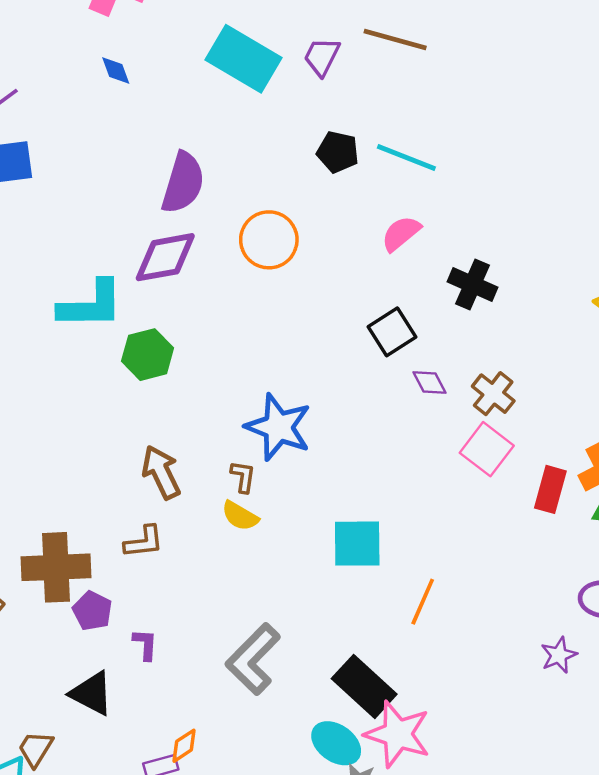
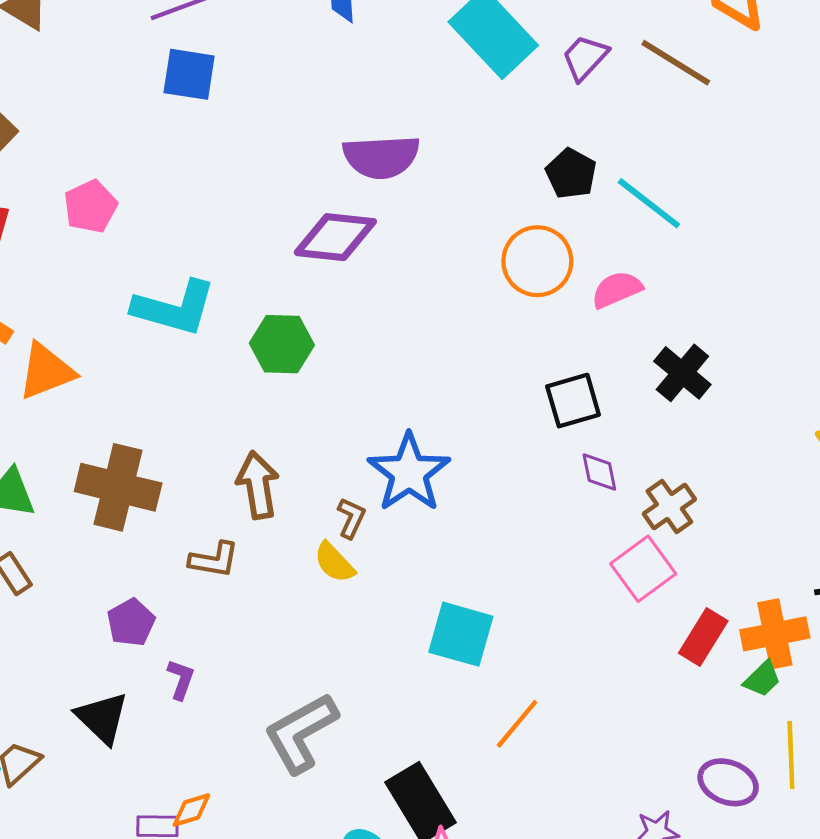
purple semicircle: (183, 183) -> (381, 157), turned 54
orange circle: (269, 240) -> (537, 261), moved
cyan L-shape: (91, 305) -> (174, 308), moved
brown cross: (56, 567) -> (118, 487), moved

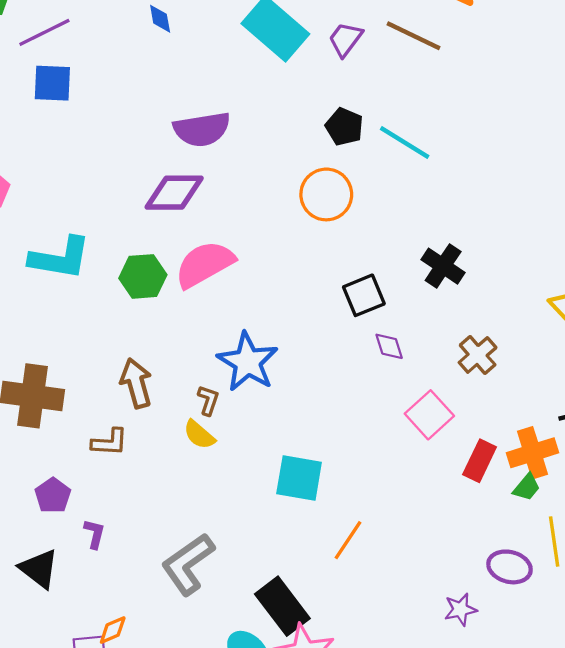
pink semicircle: (617, 290) -> (205, 264), moved, size x1.6
brown cross: (669, 507) -> (478, 355), moved

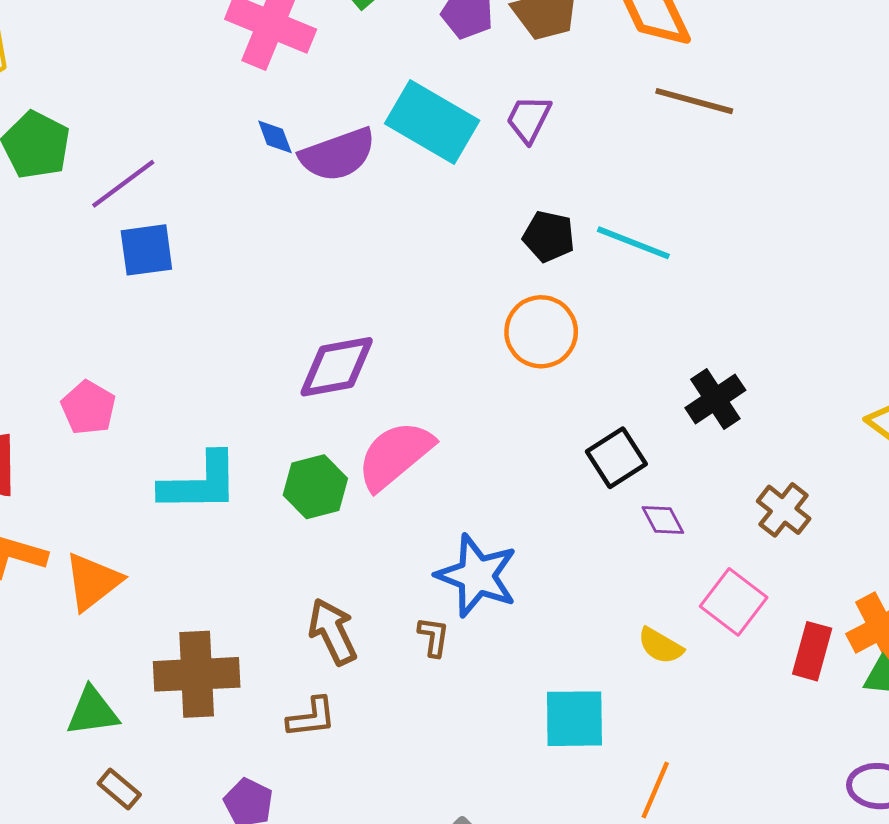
brown line: (413, 36) -> (694, 101), moved
purple semicircle: (202, 129) -> (338, 155), moved
black cross: (443, 266) -> (715, 399), turned 33
yellow semicircle: (199, 435) -> (660, 646), moved

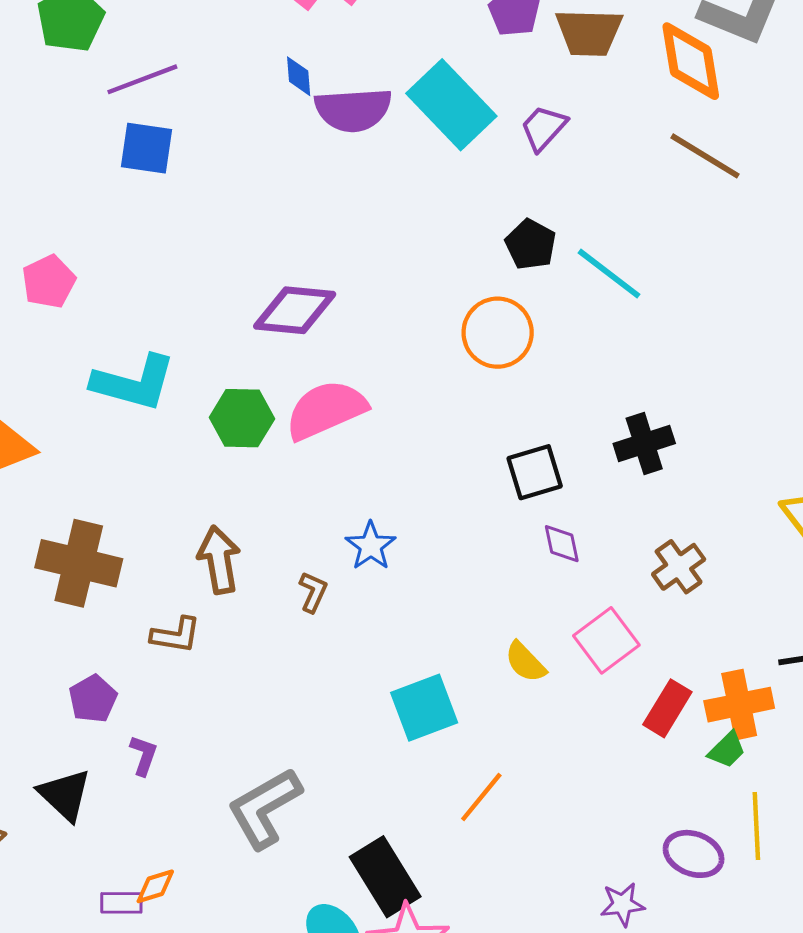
blue star: (477, 576) -> (371, 546), size x0.6
cyan square: (574, 719) -> (424, 708), turned -36

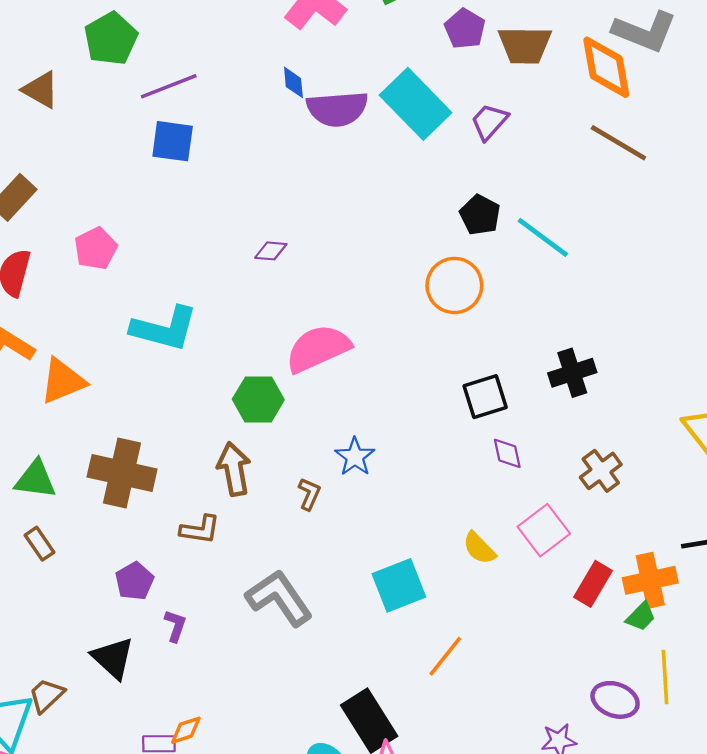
purple diamond: (295, 310) -> (271, 251), moved, size x0.5
green hexagon: (242, 418) -> (258, 399), moved
gray L-shape: (264, 808) -> (279, 598), moved, turned 86

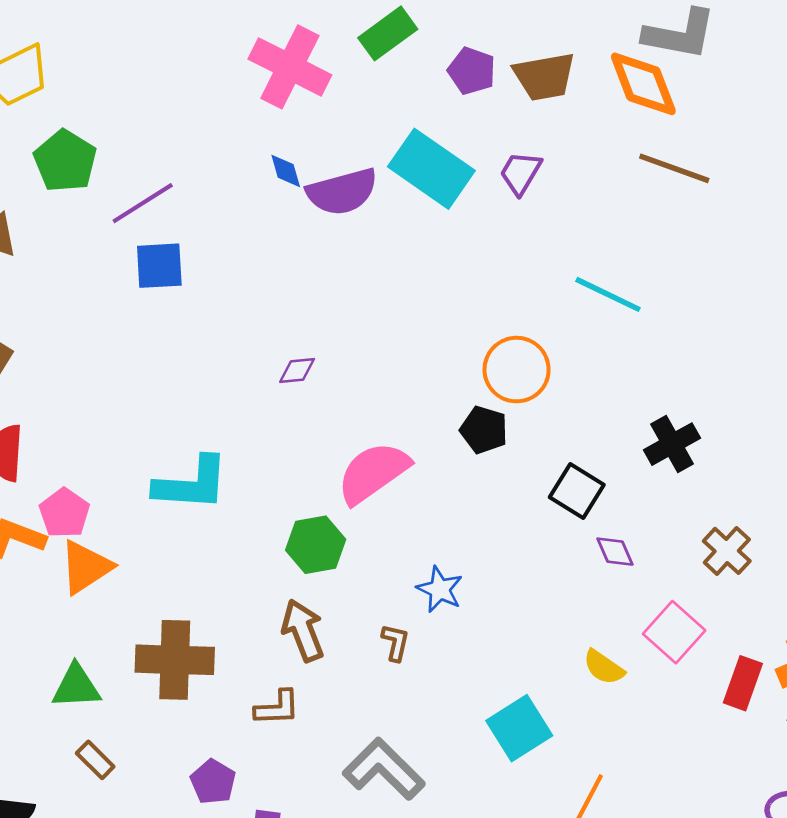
black pentagon: (480, 215) -> (484, 430), moved
pink pentagon: (96, 249) -> (65, 513), moved
black square: (485, 397) -> (577, 491), turned -30

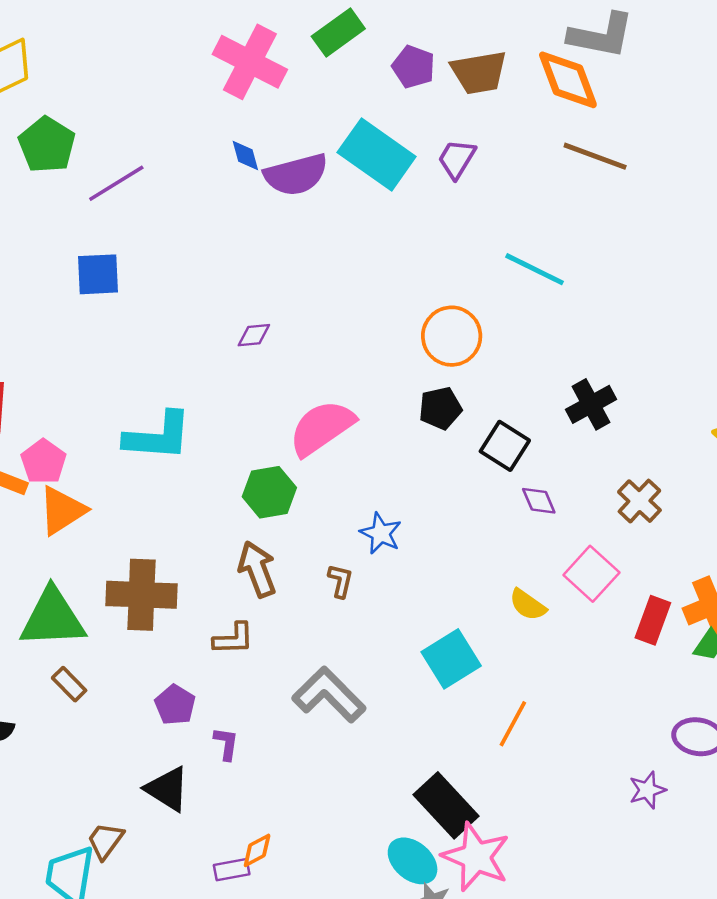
blue square: (159, 266) -> (98, 274), moved
black pentagon: (484, 430) -> (440, 408), moved, turned -30
green triangle: (76, 687) -> (53, 618), size x1.5

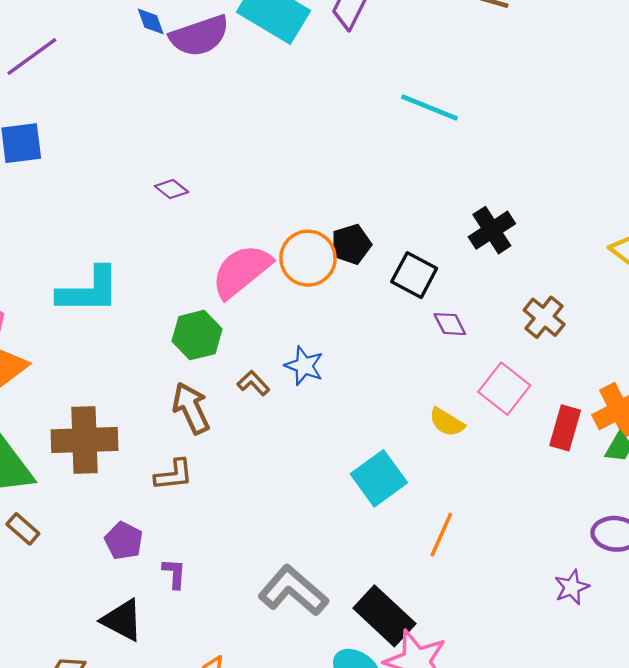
purple diamond: (254, 335) -> (171, 189), turned 48
orange circle: (452, 336) -> (308, 258), moved
brown L-shape: (340, 581) -> (253, 383), moved, turned -52
gray L-shape: (329, 695) -> (293, 591), moved

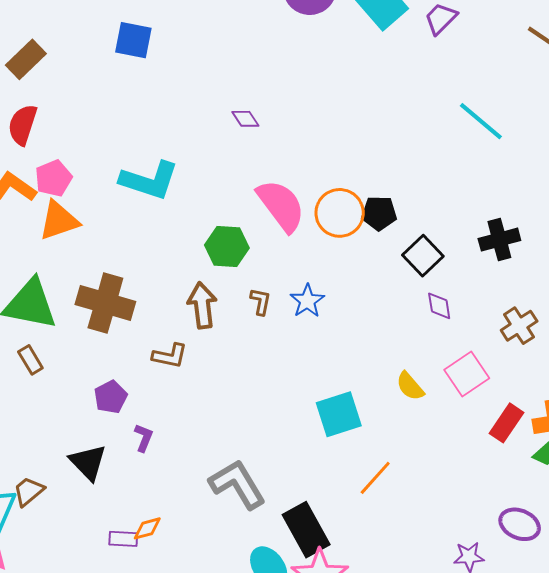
pink semicircle: (241, 271) -> (281, 206), turned 74
brown L-shape: (253, 383) -> (261, 302), turned 36

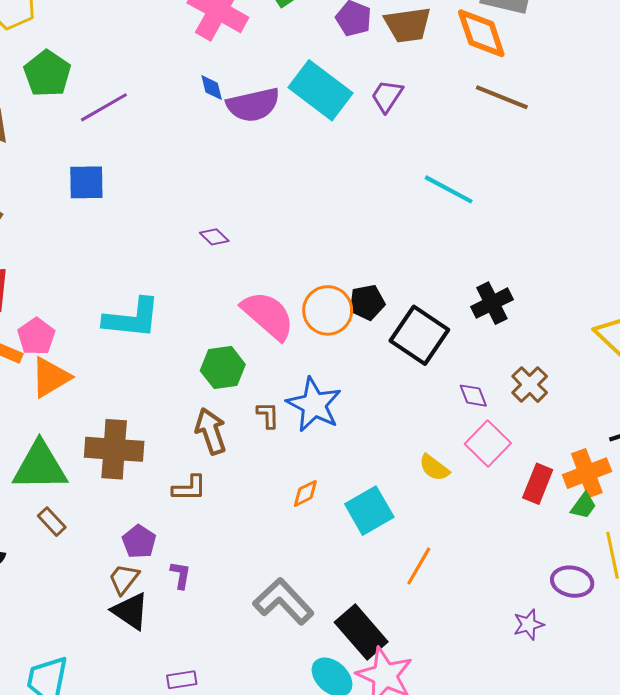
black square: (423, 256) -> (419, 335), size x1.4
blue star: (307, 301) -> (314, 405), size x1.6
purple diamond: (439, 306) -> (473, 396), moved
brown trapezoid: (29, 491) -> (124, 579), moved
orange diamond: (147, 528) -> (305, 493), moved

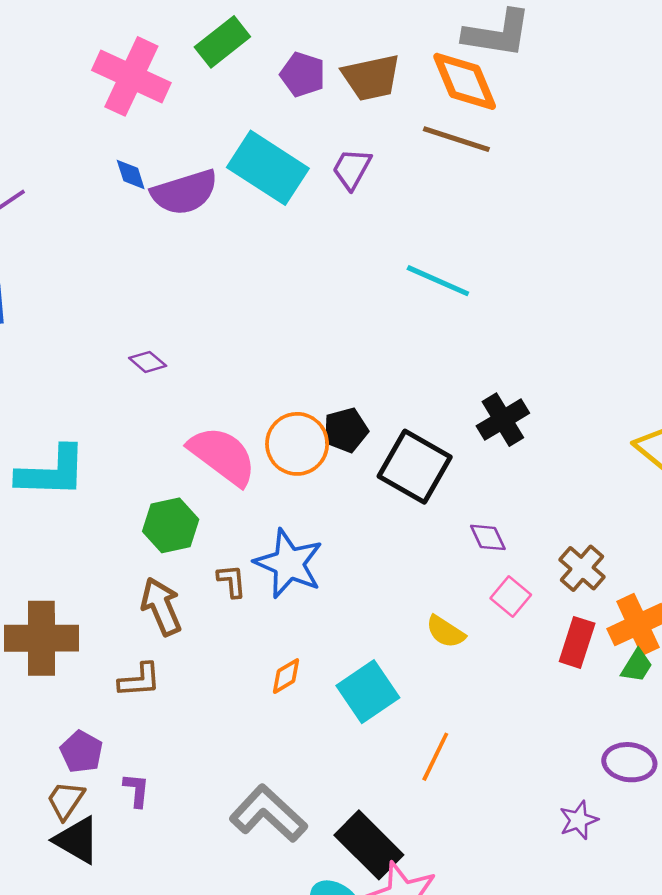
brown line: (502, 97) -> (456, 139), moved
brown cross: (530, 385) -> (582, 568), moved
pink square: (488, 444) -> (511, 596), size x0.7

